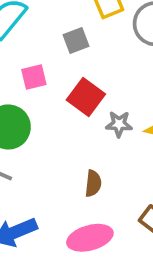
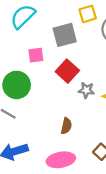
gray square: (76, 41) -> (65, 35), size x1.5

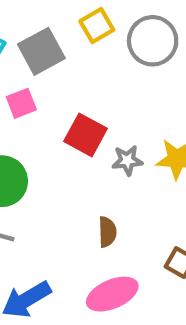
gray square: (65, 35) -> (41, 51), moved
pink square: (36, 55) -> (21, 103), moved

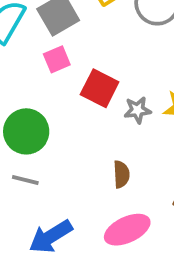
pink square: (21, 103) -> (57, 59), moved

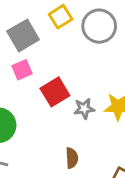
red square: (100, 88) -> (55, 92), turned 32

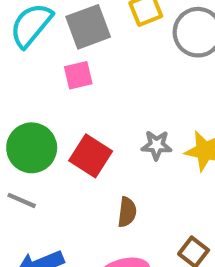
red square: (55, 92) -> (91, 156), moved, turned -36

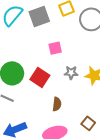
pink square: (78, 75) -> (55, 48), moved

